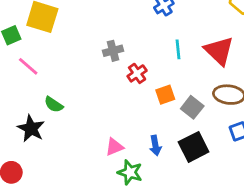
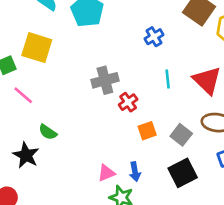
gray cross: (113, 51) -> (105, 80), size x1.4
orange square: (165, 95) -> (147, 131), moved
blue arrow: (155, 145) -> (135, 172), moved

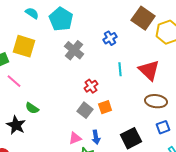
gray cross: (105, 80) -> (74, 50), moved, turned -36
gray square: (181, 135) -> (85, 110), moved

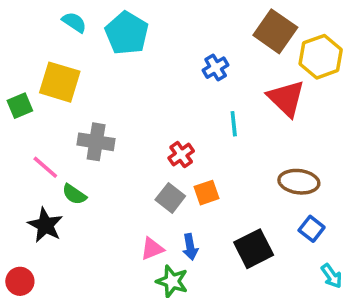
gray cross: (74, 50) -> (96, 142), moved, turned -30
red triangle: (149, 70) -> (286, 98), moved
pink line: (14, 81) -> (45, 167), moved
blue square: (163, 127) -> (312, 229), turned -32

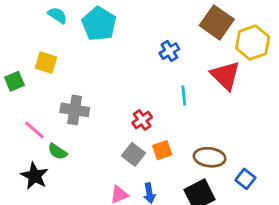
yellow square: (60, 82) -> (46, 63), size x0.7
brown ellipse: (299, 182) -> (210, 157), moved

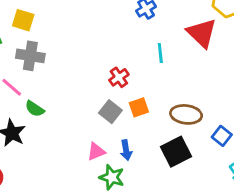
gray cross: (75, 110) -> (30, 56), moved

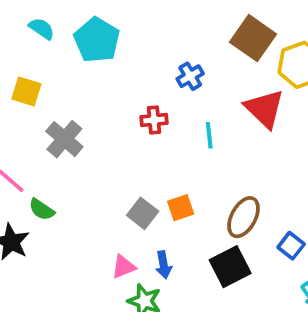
gray cross: (30, 56) -> (64, 139), moved, turned 32
red cross: (119, 77) -> (154, 120), moved, turned 30
brown ellipse: (186, 114) -> (244, 217), turned -68

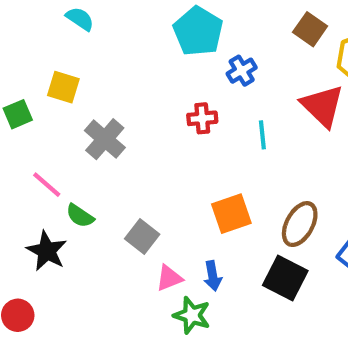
brown square: (253, 38) -> (310, 29), size x0.7
cyan pentagon: (97, 40) -> (198, 31), moved
orange square: (181, 208) -> (231, 214), size x1.4
gray square: (143, 213) -> (142, 236), moved
black square: (230, 267) -> (285, 278), turned -36

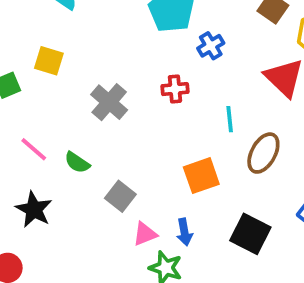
cyan line: (262, 135) -> (230, 119), moved
gray cross: (105, 139) -> (109, 102), moved
green semicircle: (80, 216) -> (77, 162), moved
brown ellipse: (300, 224) -> (263, 153), moved

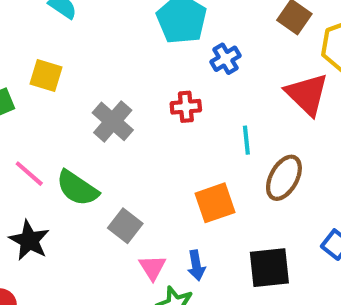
green semicircle: (77, 162) -> (77, 188), size x1.5
pink triangle: (145, 234) -> (152, 268), turned -40
black square: (250, 234) -> (269, 268), turned -33

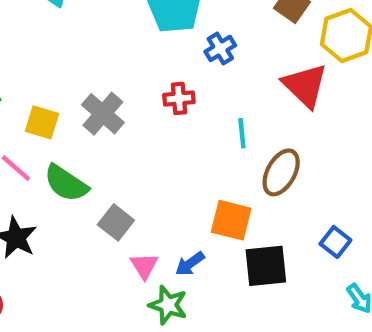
yellow square: (46, 75) -> (42, 122), moved
orange square: (215, 203) -> (231, 220), moved, turned 33
blue arrow: (196, 265) -> (190, 264), turned 64

